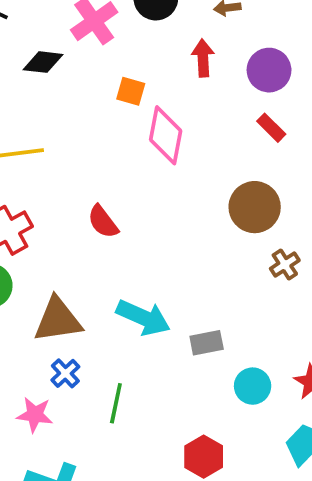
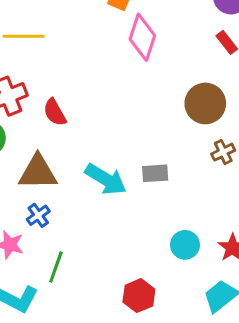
red semicircle: (103, 222) -> (55, 112), moved
gray rectangle: (207, 343) -> (155, 173), moved
green line: (116, 403) -> (56, 267), moved

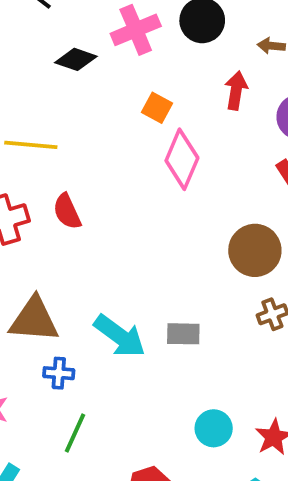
red semicircle: (55, 112) -> (67, 211), moved
blue cross: (38, 215) -> (59, 373), moved, turned 35
green line: (56, 267) -> (75, 433), moved

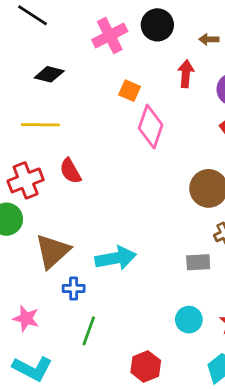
black diamond: (76, 59) -> (49, 74), moved
brown triangle: (34, 320) -> (53, 251), turned -42
gray rectangle: (183, 334) -> (198, 262), moved
cyan arrow: (120, 336) -> (116, 258), turned -42

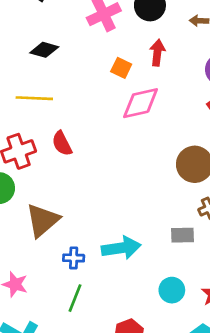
red arrow: (186, 74) -> (157, 53), moved
pink diamond: (151, 127) -> (141, 103), turned 57
cyan arrow: (116, 258) -> (121, 248), moved
blue cross: (74, 288) -> (74, 258), moved

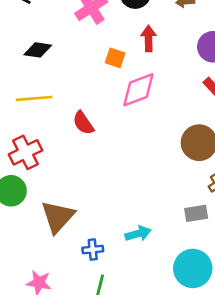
red semicircle: (62, 144) -> (83, 123), moved
cyan arrow: (121, 248) -> (138, 234), size x0.7
cyan circle: (172, 290) -> (193, 268), size x1.5

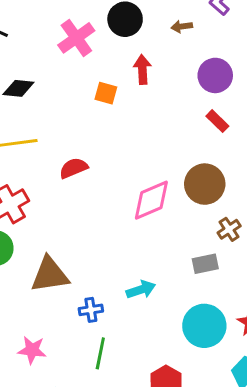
pink diamond: (138, 90) -> (151, 200), moved
red semicircle: (83, 123) -> (74, 168), turned 105
brown triangle: (58, 217) -> (50, 275), turned 42

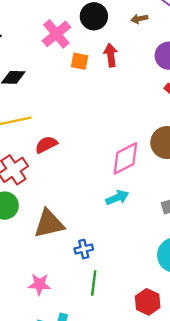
orange square: (106, 93) -> (80, 61), moved
red semicircle: (74, 168) -> (46, 145), moved
cyan arrow: (141, 290) -> (117, 198), moved

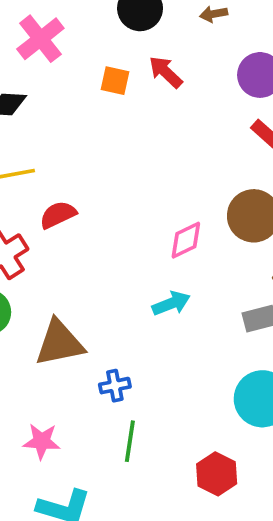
pink cross: (56, 34) -> (40, 39), moved
red arrow: (111, 55) -> (166, 72), turned -40
pink diamond: (125, 158) -> (186, 240), size x0.7

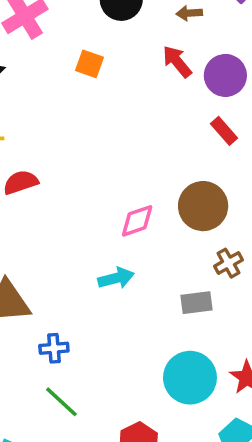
red arrow: (166, 72) -> (177, 61), moved
green line: (130, 441) -> (61, 402), turned -63

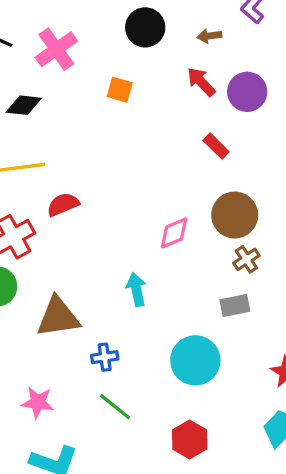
red rectangle: (224, 131) -> (216, 146), moved
brown cross: (228, 263) -> (246, 259), moved
cyan arrow: (116, 278) -> (136, 289), moved, turned -84
cyan circle: (190, 378) -> (195, 360), moved

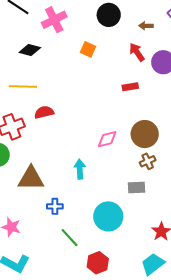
red rectangle: (216, 146) -> (130, 87), moved, turned -63
green line: (115, 407) -> (70, 238), moved

